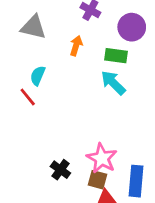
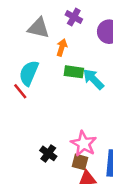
gray triangle: (33, 27) -> (39, 28), moved
green rectangle: (116, 56) -> (74, 72), moved
cyan semicircle: (38, 76) -> (29, 73), size x1.5

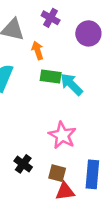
orange arrow: (62, 47) -> (38, 50), turned -35
pink star: (84, 144) -> (62, 135), moved

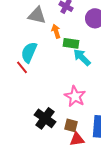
green rectangle: (51, 77) -> (71, 43), moved
black cross: (23, 164) -> (45, 118), size x1.5

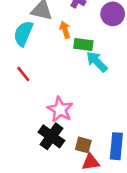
cyan semicircle: (29, 52) -> (23, 33), moved
pink star: (75, 96) -> (60, 109), moved

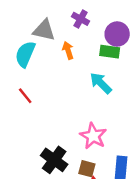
green rectangle: (83, 45) -> (110, 52), moved
pink star: (60, 109) -> (93, 136), moved

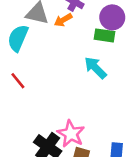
orange arrow: (68, 50) -> (63, 20), moved, turned -102
pink star: (93, 136) -> (71, 134), moved

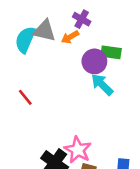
purple circle: (112, 17) -> (94, 61), moved
cyan semicircle: (18, 38) -> (25, 40), moved

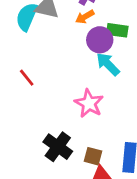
orange arrow: (70, 37) -> (85, 17), moved
pink star: (78, 150) -> (89, 103), moved

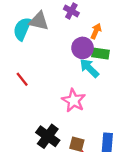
orange arrow: (85, 17) -> (96, 31), moved, turned 144
green rectangle: (117, 30) -> (100, 53), moved

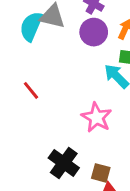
purple circle: (83, 48) -> (94, 32), moved

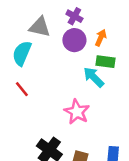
cyan semicircle: (31, 26) -> (22, 53), moved

